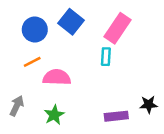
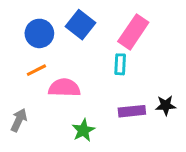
black star: (149, 104) -> (166, 105), moved
green star: (54, 115) -> (83, 130), moved
purple rectangle: (116, 116) -> (132, 111), moved

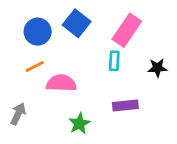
black star: (166, 105) -> (157, 68), moved

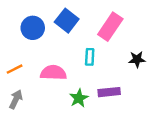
cyan rectangle: (114, 61) -> (90, 57), moved
orange line: (35, 66) -> (15, 69), moved
green star: (79, 124) -> (79, 98), moved

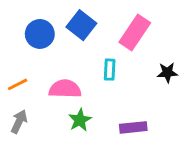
purple rectangle: (109, 92) -> (133, 127), moved
green star: (79, 98) -> (80, 120), moved

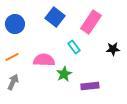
blue circle: (40, 34) -> (15, 24), moved
cyan rectangle: (110, 70) -> (74, 47), turned -40
green star: (80, 120) -> (64, 74), moved

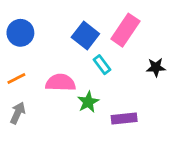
blue square: (55, 17) -> (85, 36), moved

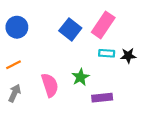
cyan rectangle: (102, 65) -> (107, 53), moved, turned -49
pink semicircle: (61, 83) -> (50, 85), moved, turned 70
green star: (88, 102) -> (80, 77), moved

